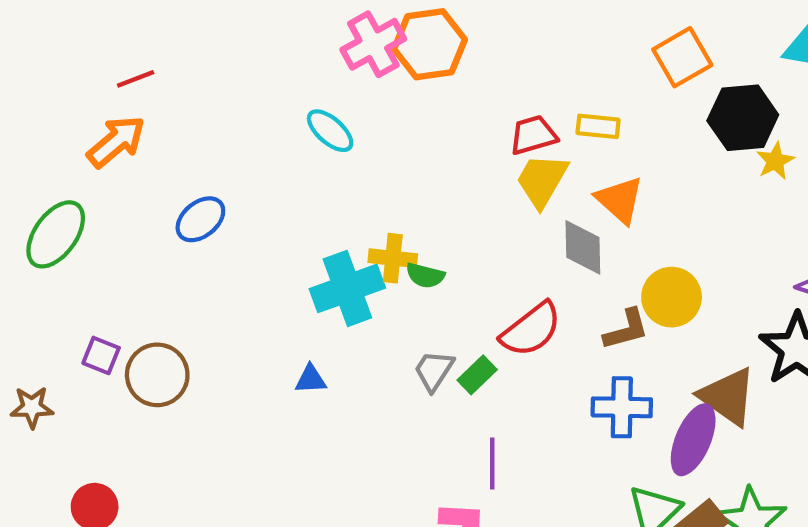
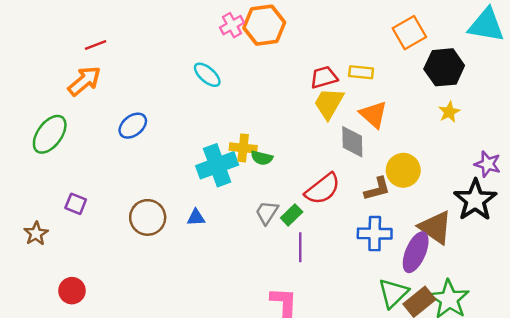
pink cross: (373, 44) -> (232, 25), size x0.7
yellow star: (775, 161) -> (449, 112), moved
brown circle: (157, 375) -> (148, 217), moved
brown star: (32, 407) -> (36, 234), turned -30
purple line: (492, 463) -> (300, 247), moved

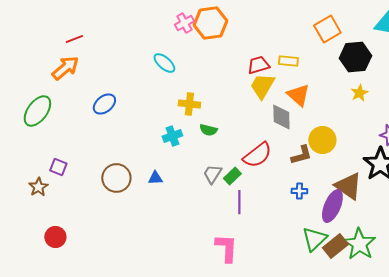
yellow cross: (243, 148) -> (189, 104), moved
cyan cross: (217, 165) -> (172, 136), size x0.6
brown star: (36, 234) -> (38, 187), moved
blue cross: (375, 234) -> (299, 191), size x0.6

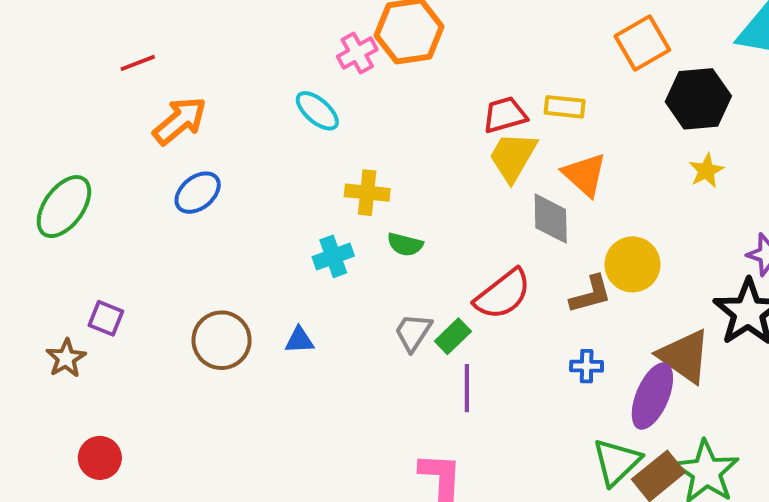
pink cross: (184, 23) -> (357, 53), moved
orange arrow: (65, 68) -> (180, 121), moved

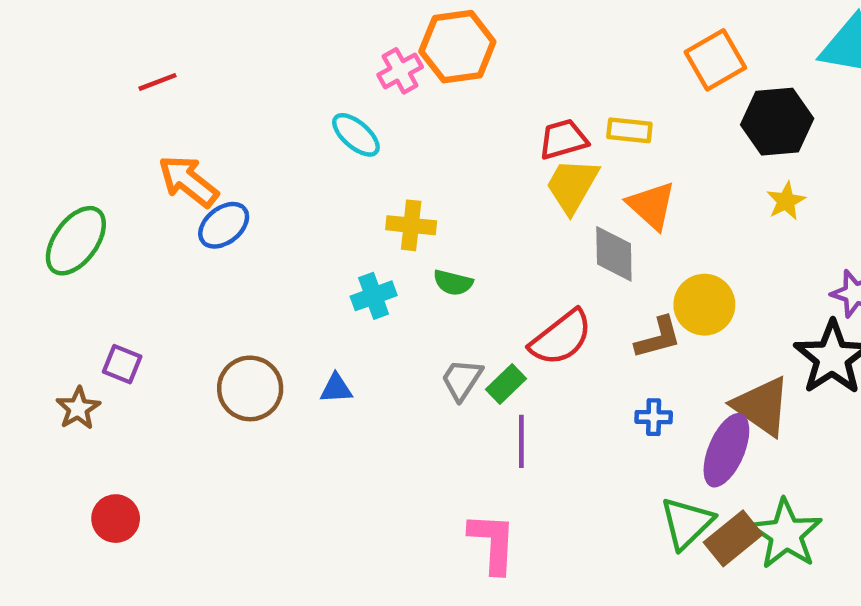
orange arrow: (180, 121) -> (188, 181), moved, turned -102

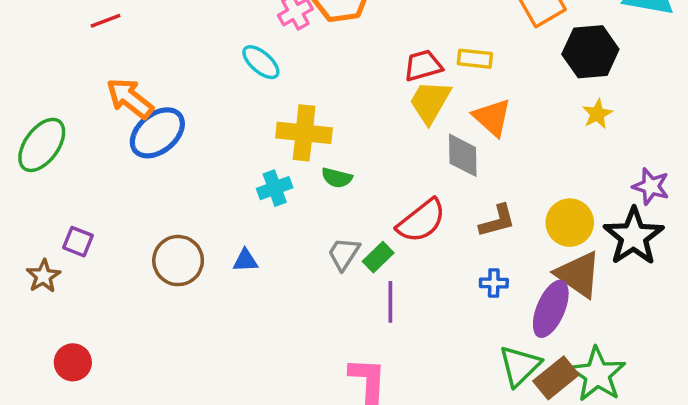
blue ellipse: (224, 225) -> (157, 133), size x1.4
yellow cross: (411, 225) -> (304, 133), size x1.4
yellow circle: (704, 305) -> (570, 223), moved

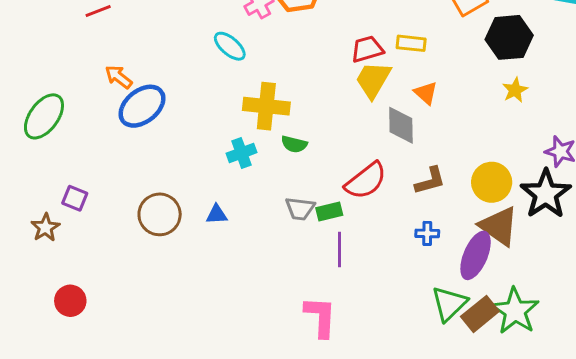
orange arrow: (130, 98) -> (119, 77), size x0.7
orange triangle: (492, 117) -> (426, 93), size x0.7
gray trapezoid: (344, 254) -> (300, 209), turned -116
green rectangle: (378, 257) -> (329, 211), turned 30

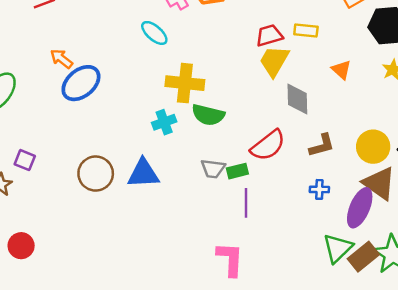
orange triangle: (426, 93) -> (341, 70), moved
green semicircle: (294, 144) -> (208, 115), size x1.5
blue triangle: (217, 214) -> (143, 174), size x1.8

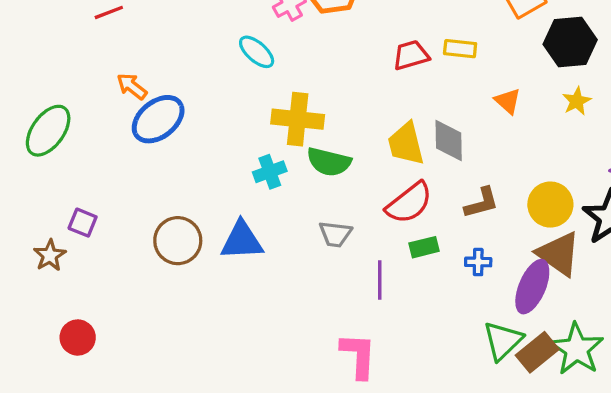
yellow trapezoid: (274, 61) -> (406, 144), moved, turned -44
green rectangle: (237, 171) -> (424, 247), moved

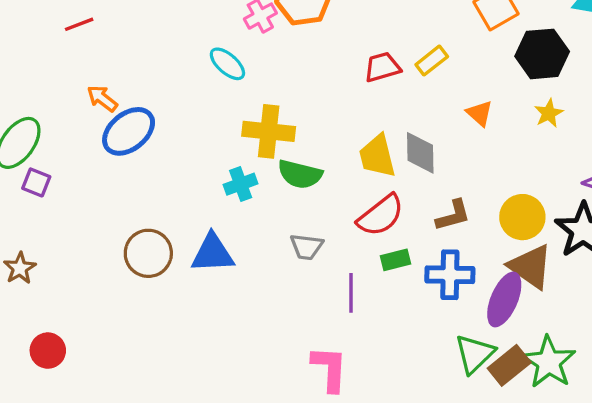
yellow rectangle: (460, 49) -> (432, 61), turned -44
purple square: (83, 223) -> (36, 182), moved
blue cross: (478, 262) -> (450, 275), size x1.8

